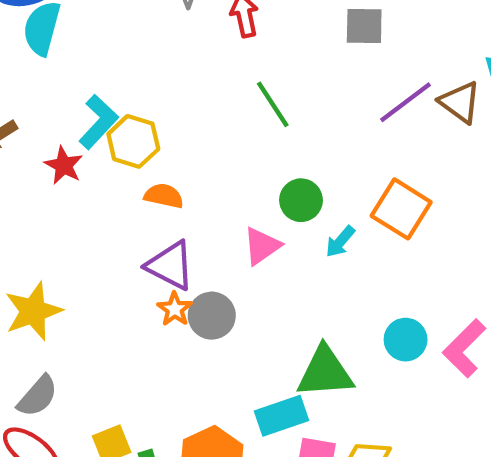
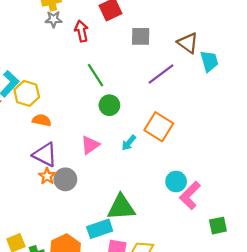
brown triangle: (460, 102) -> (188, 43), moved
green circle: (301, 200) -> (109, 105), moved
cyan circle: (406, 340) -> (176, 181), moved

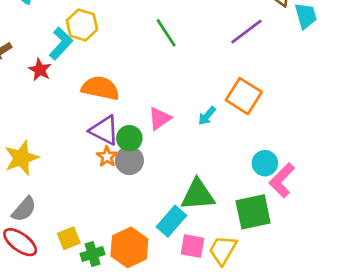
yellow hexagon: (27, 93) -> (82, 25), moved
green circle: (109, 105) -> (129, 138), moved
orange semicircle: (42, 120) -> (100, 88), size x1.6
green square: (218, 226) -> (253, 212), moved, size x1.6
cyan rectangle: (100, 229) -> (171, 221), turned -30

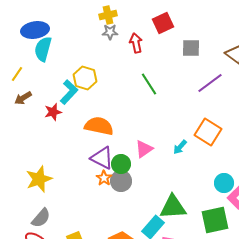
red star: (40, 70) -> (53, 112), turned 30

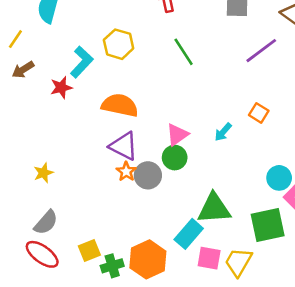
yellow hexagon: (85, 78) -> (119, 44), moved
orange square: (208, 132) -> (259, 113), size x0.6
green circle: (121, 164) -> (175, 158), moved
yellow star: (39, 179) -> (43, 173), size x0.6

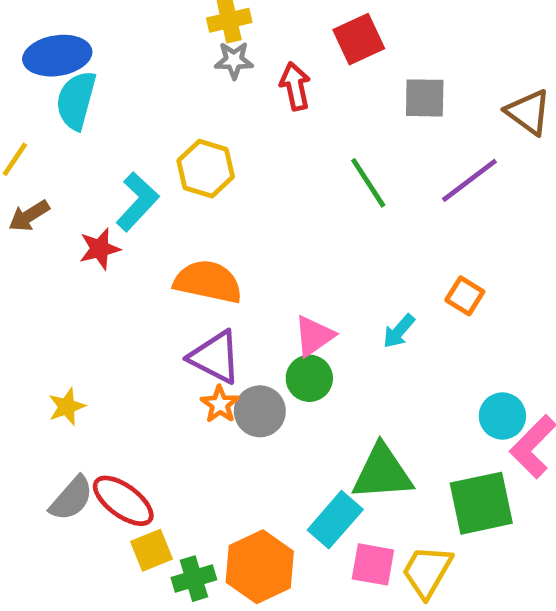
green line: (184, 52) -> (368, 183), moved
red ellipse: (42, 254) -> (123, 501), moved

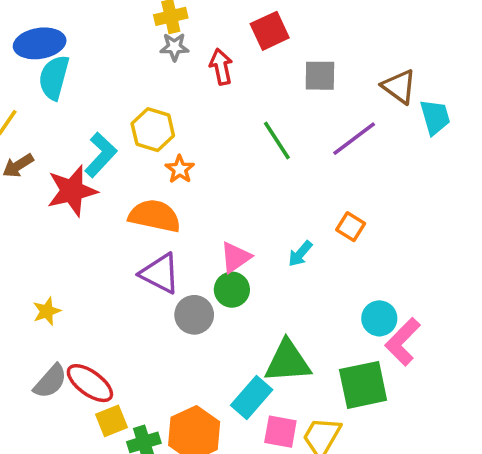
red star: (100, 249) -> (72, 191), size x1.6
orange star: (220, 404) -> (180, 169), moved

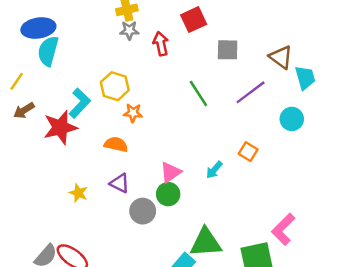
orange star: (180, 169) -> (133, 113), turned -30
orange semicircle: (155, 216) -> (116, 144), size x0.7
purple triangle: (160, 273) -> (120, 183), size x0.7
yellow star: (47, 311) -> (78, 193), moved, turned -30
cyan circle: (379, 318) -> (292, 119), moved

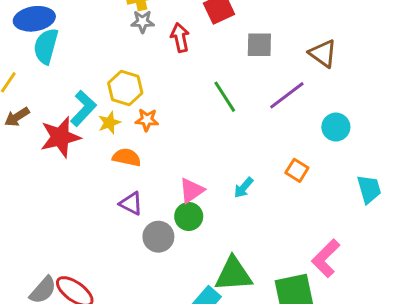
cyan trapezoid: (305, 78) -> (369, 189), moved
orange square: (248, 152) -> (297, 170), moved
yellow star: (78, 193) -> (109, 123), moved, turned 30

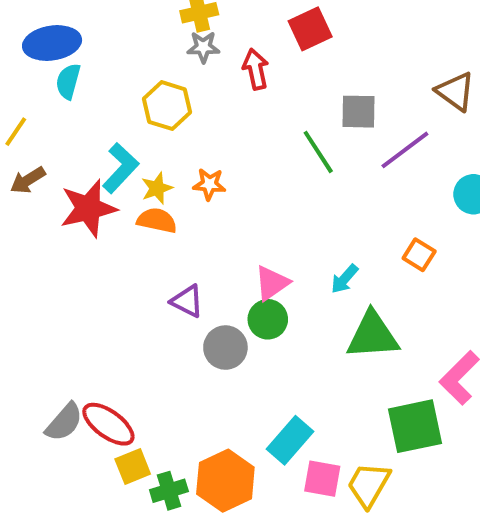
gray square: (259, 45) -> (359, 112), moved
cyan semicircle: (46, 46) -> (68, 81), size x0.7
yellow hexagon: (125, 88) -> (167, 106), moved
orange semicircle: (127, 157) -> (157, 220), moved
green triangle: (233, 274) -> (373, 335), moved

